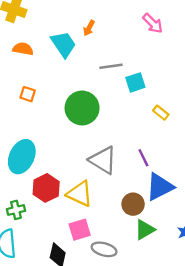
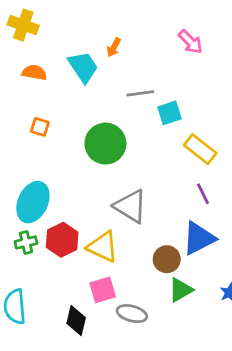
yellow rectangle: (161, 113) -> (200, 149), size x1.6
purple line: (143, 158) -> (203, 194), moved
green cross: (16, 210) -> (26, 242), moved

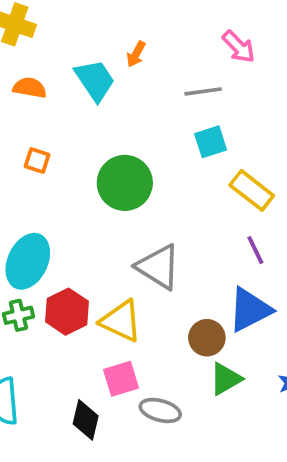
gray line: (140, 93) -> (203, 91), moved

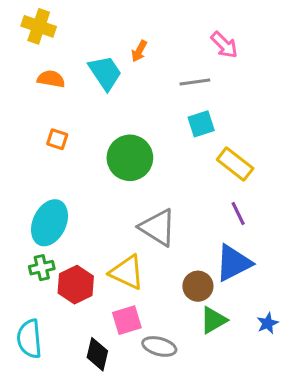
red hexagon: (67, 312) -> (76, 285), moved

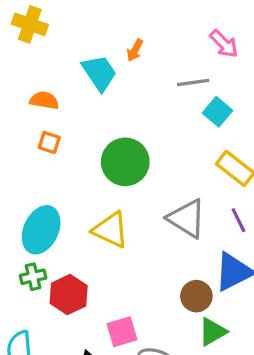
orange semicircle: (51, 79) -> (44, 100), moved
cyan square: (201, 124) -> (217, 112), moved, turned -32
gray triangle: (158, 227) -> (187, 218), moved
yellow triangle: (127, 272) -> (111, 230), moved

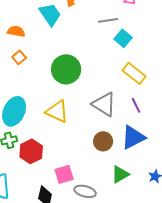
orange square: (49, 142) -> (19, 57), turned 32
brown circle: (196, 296) -> (103, 141), moved

